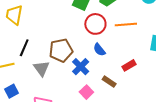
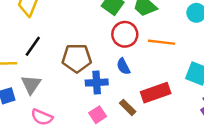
red rectangle: (129, 65) -> (156, 93), size x1.6
blue cross: (81, 67) -> (97, 83), turned 30
gray triangle: (41, 68) -> (31, 84), moved

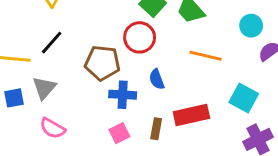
red circle: (125, 34) -> (140, 37), moved
brown rectangle: (128, 107) -> (156, 129), turned 49

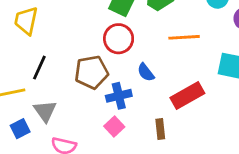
brown rectangle: (156, 129) -> (160, 129), moved
pink square: (119, 133) -> (114, 126), moved

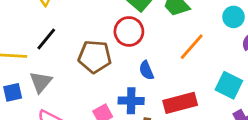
orange line: (184, 37) -> (192, 47), turned -60
blue cross: (119, 96) -> (131, 101), moved

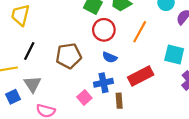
red circle: (129, 31) -> (104, 30), moved
blue semicircle: (146, 70) -> (110, 57), turned -32

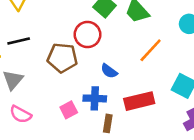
red circle: (104, 30) -> (88, 35), moved
black line: (29, 51) -> (19, 41), turned 36

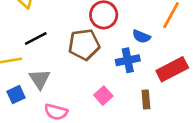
blue semicircle: (109, 71) -> (141, 36), moved
blue cross: (95, 98) -> (128, 60), moved

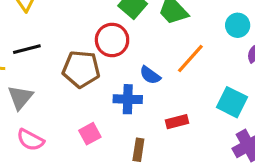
red rectangle: (172, 69) -> (177, 122), size x0.6

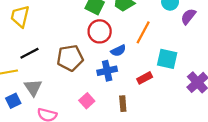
red circle: (112, 40) -> (100, 31), moved
blue semicircle: (150, 75) -> (118, 51), turned -48
cyan square: (232, 102) -> (167, 59), moved

